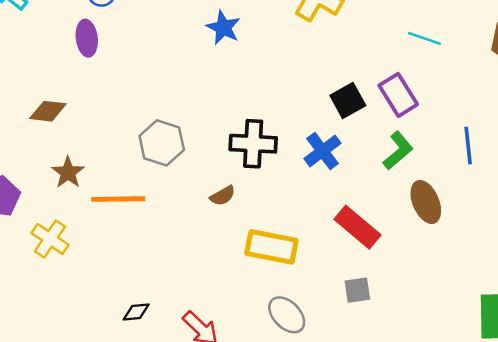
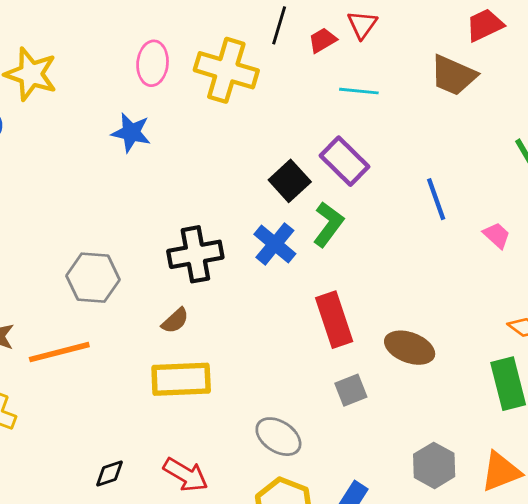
green L-shape: (398, 151) -> (328, 224), moved
brown ellipse: (426, 202) -> (410, 348), moved, turned -33
red rectangle: (357, 227) -> (334, 320), turned 45
yellow rectangle: (271, 247) -> (181, 379), moved

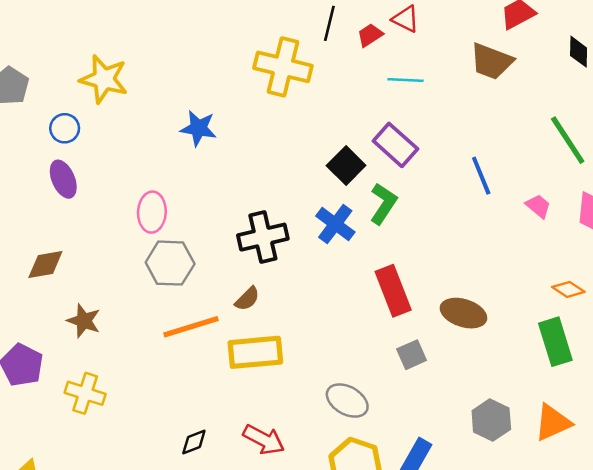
red triangle: (362, 25) -> (406, 19), turned -36
pink ellipse: (153, 63) -> (152, 212), moved
orange line: (59, 352) -> (191, 327), moved

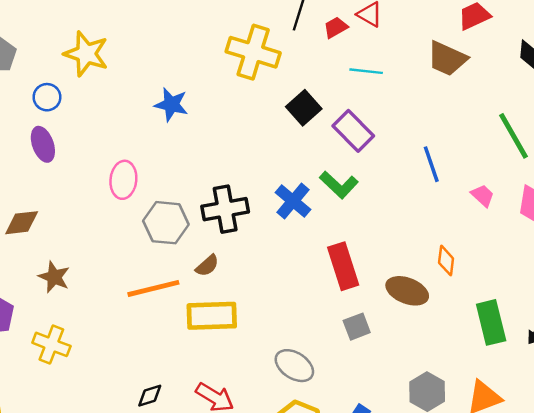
black square: (346, 165) -> (304, 108), moved
green L-shape: (383, 204) -> (339, 185), turned 96
gray hexagon: (170, 263) -> (166, 223), moved
orange diamond: (568, 289) -> (446, 261), moved, turned 60

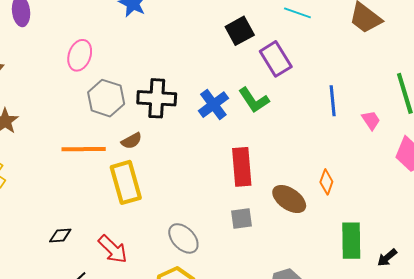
pink trapezoid: (483, 196) -> (371, 120), moved
yellow rectangle: (212, 316) -> (126, 182), turned 63

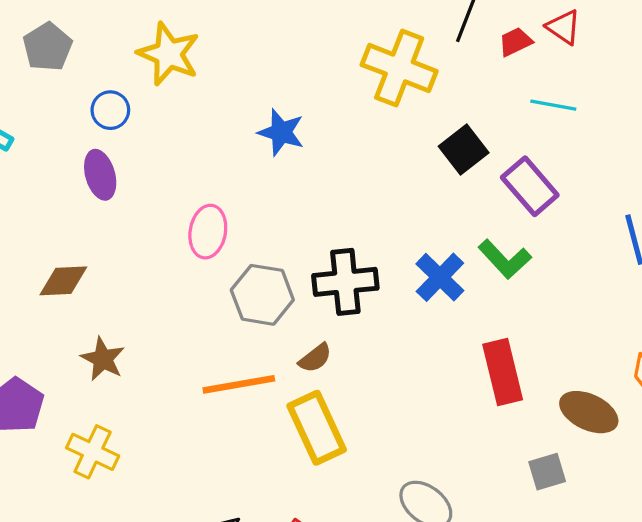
gray square: (241, 219) -> (547, 472), moved

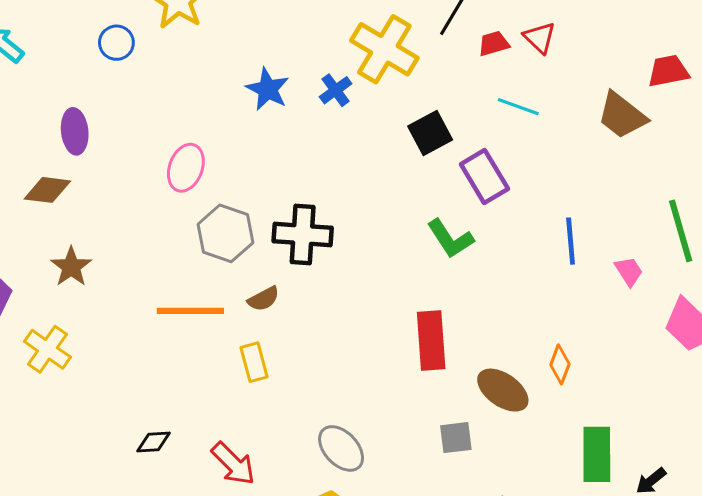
purple ellipse: (100, 175) -> (75, 131), moved
blue cross: (440, 277) -> (336, 90), moved, size x0.7
yellow rectangle: (317, 428) -> (254, 362), size x0.6

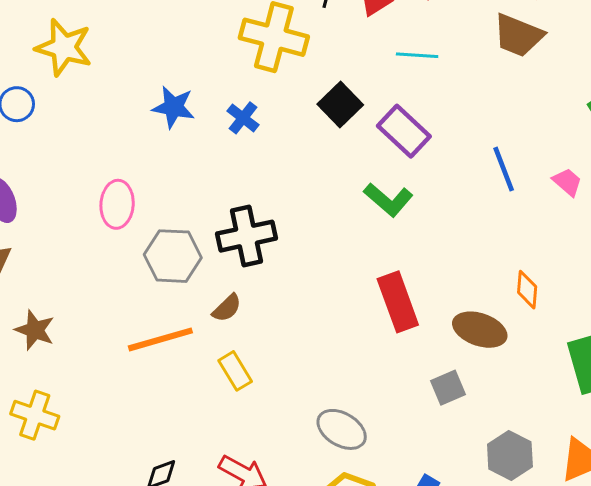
blue cross: (336, 90) -> (243, 118), moved

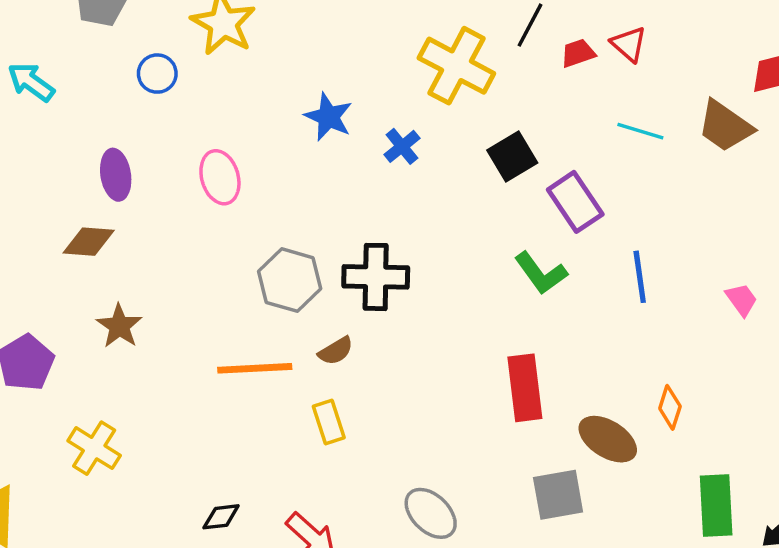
cyan line: (417, 55) -> (640, 131), moved
blue line: (504, 169) -> (640, 277), moved
pink ellipse: (117, 204) -> (220, 177), moved, turned -33
gray square: (448, 388) -> (558, 495), size x1.4
yellow cross: (35, 415) -> (94, 448), moved

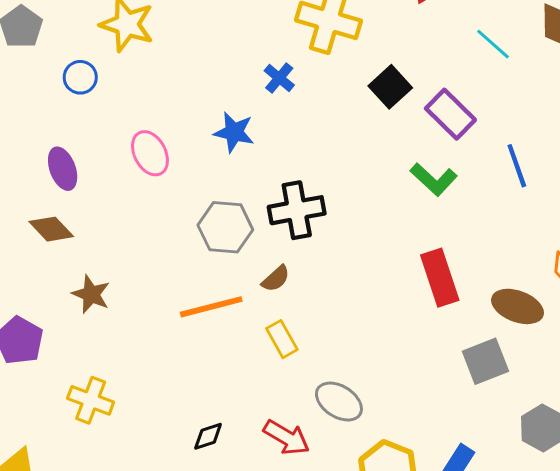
blue star: (328, 117) -> (234, 132), moved
cyan line: (640, 131) -> (493, 44), turned 36
blue cross: (402, 146) -> (279, 78), moved
brown diamond: (89, 242) -> (51, 229), turned 54
gray ellipse: (431, 513) -> (339, 402), moved

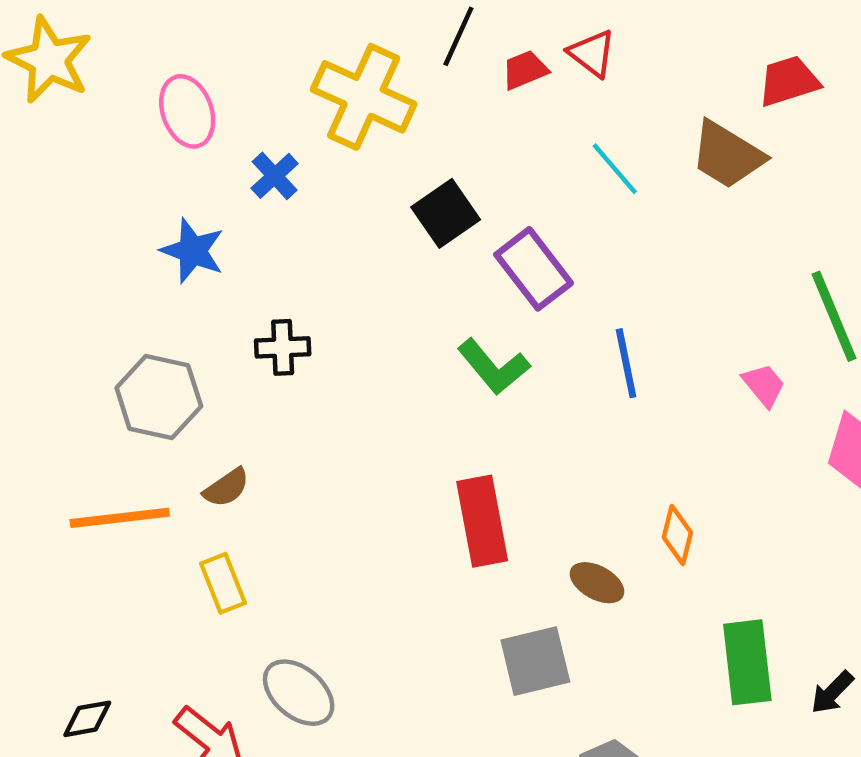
pink ellipse: (150, 153) -> (187, 111), moved
black cross: (297, 210) -> (283, 347), moved, size x0.6
brown ellipse: (518, 306) -> (597, 583), size x0.7

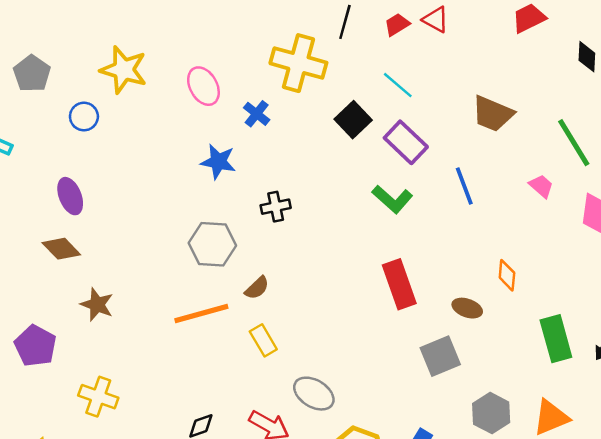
red triangle: (592, 53) -> (436, 20), moved
red trapezoid: (525, 70) -> (397, 25), moved
brown trapezoid: (727, 155) -> (493, 114), moved
cyan line: (615, 169) -> (398, 85), moved

